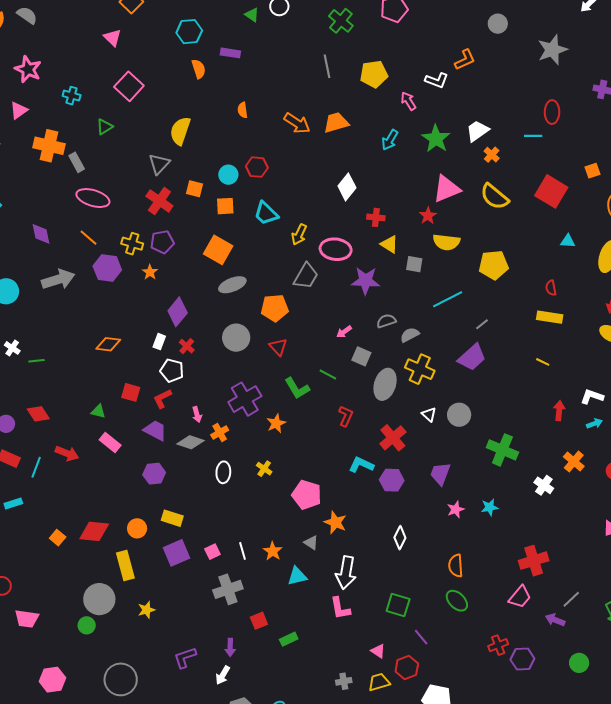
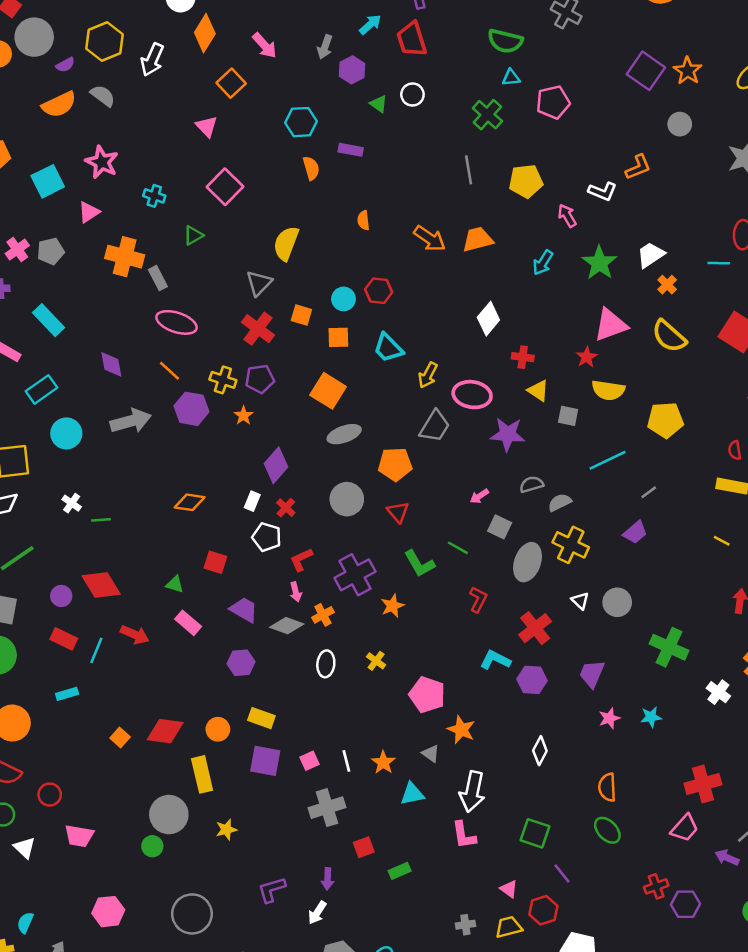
purple trapezoid: (472, 357) -> (635, 532), size x0.7
red L-shape: (162, 399) -> (301, 560), moved
red diamond: (38, 414) -> (101, 585), size x1.4
purple square: (176, 553) -> (265, 761), turned 32

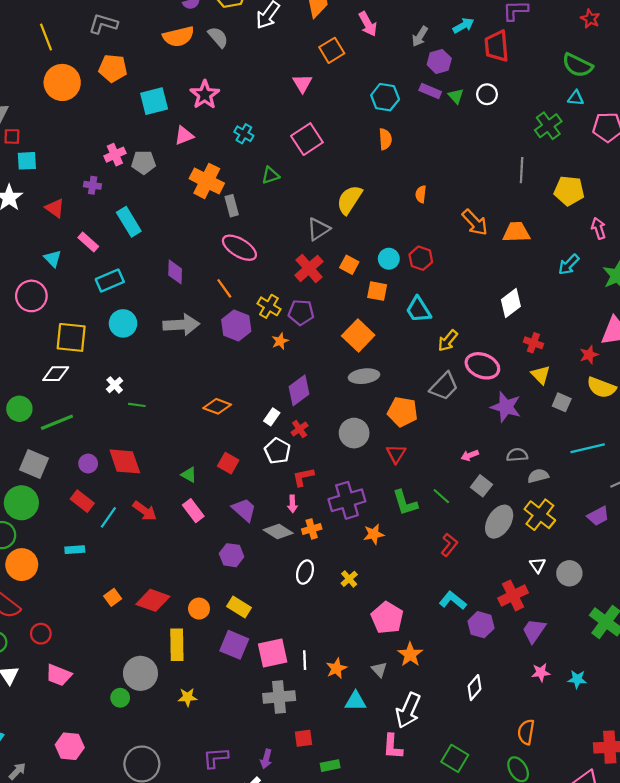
purple rectangle: (351, 150) -> (430, 91), moved
red cross: (535, 628) -> (513, 595), moved
pink square: (309, 761) -> (273, 653), size x1.8

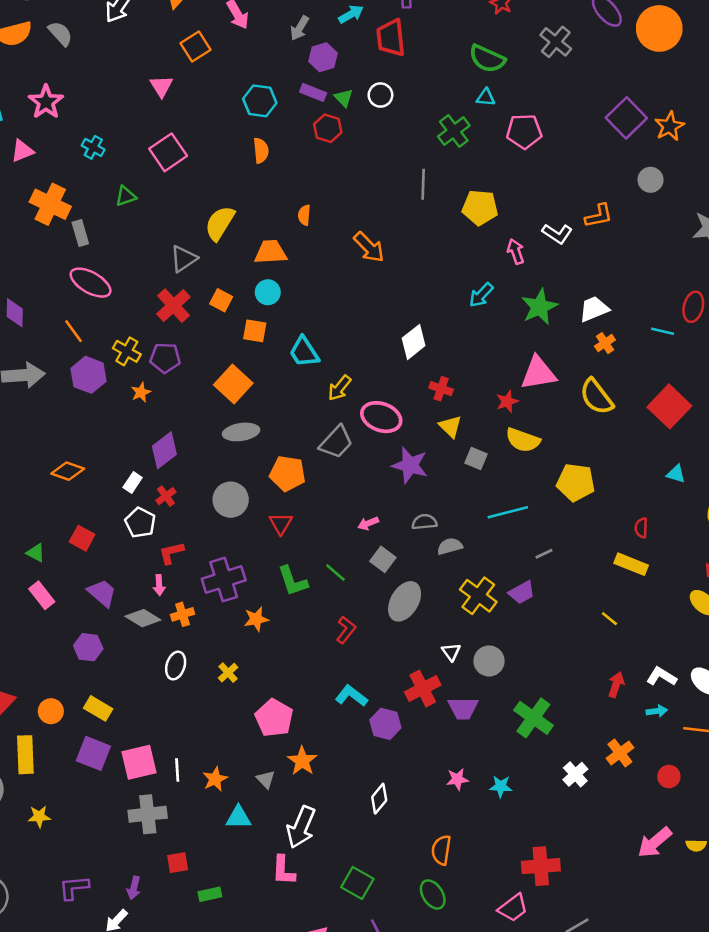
orange trapezoid: (516, 232) -> (271, 252), moved
red hexagon: (421, 258) -> (328, 128), moved
yellow cross: (540, 515) -> (478, 596), moved
purple trapezoid: (534, 631) -> (463, 708), moved, turned -124

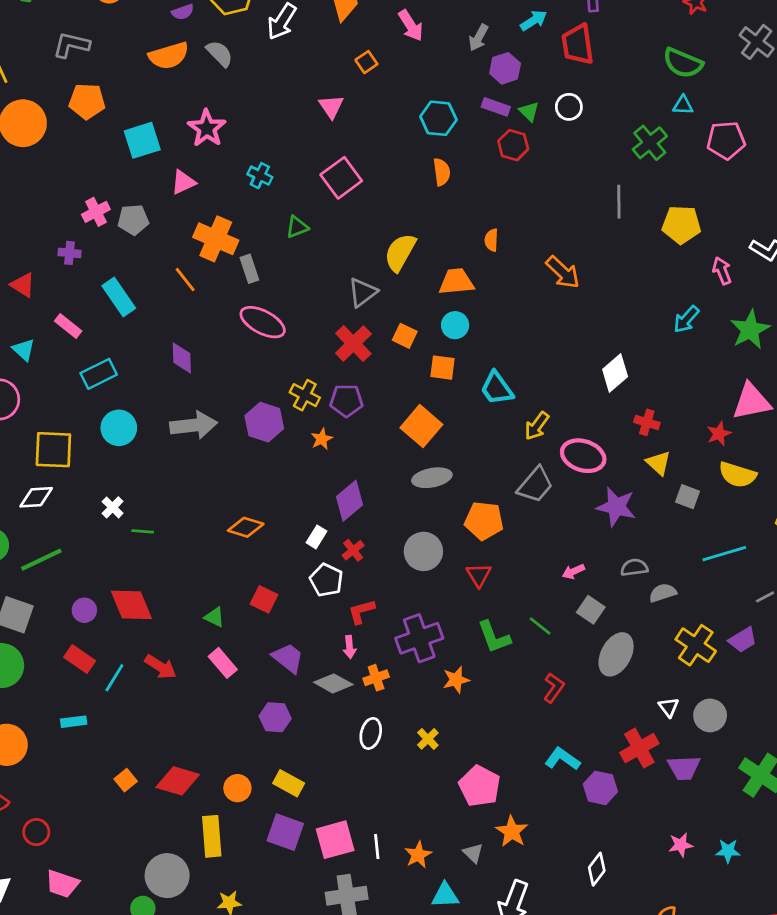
orange square: (195, 47) -> (366, 62), size x0.7
orange line: (74, 331) -> (185, 279), moved

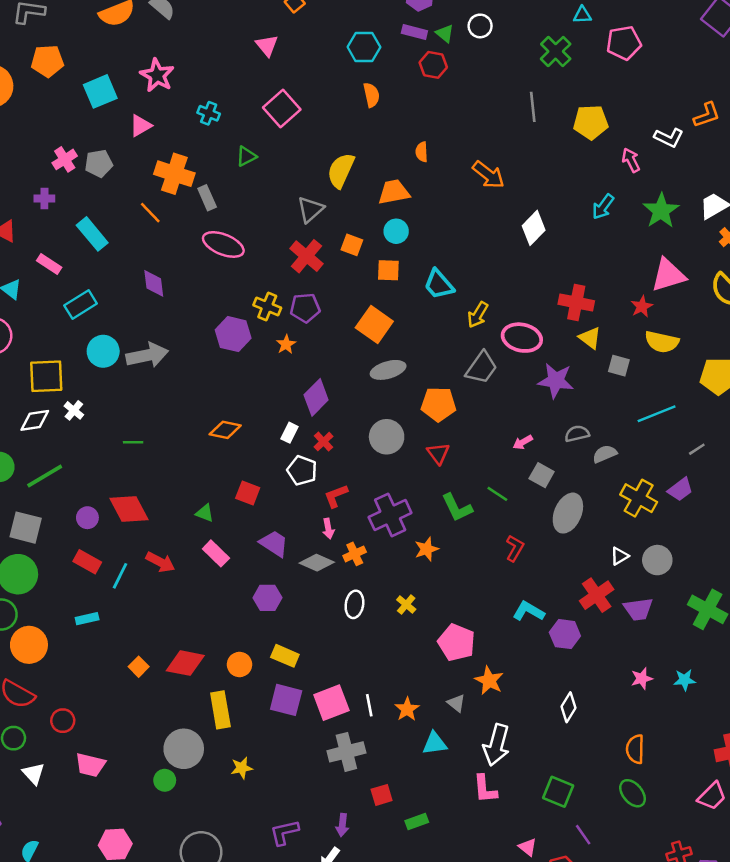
white diamond: (615, 373) -> (534, 228), moved
red cross: (647, 422) -> (576, 302), size x1.5
gray arrow: (194, 425) -> (147, 355), moved
white cross: (113, 507) -> (74, 410), moved
white triangle: (669, 707) -> (619, 556), turned 42

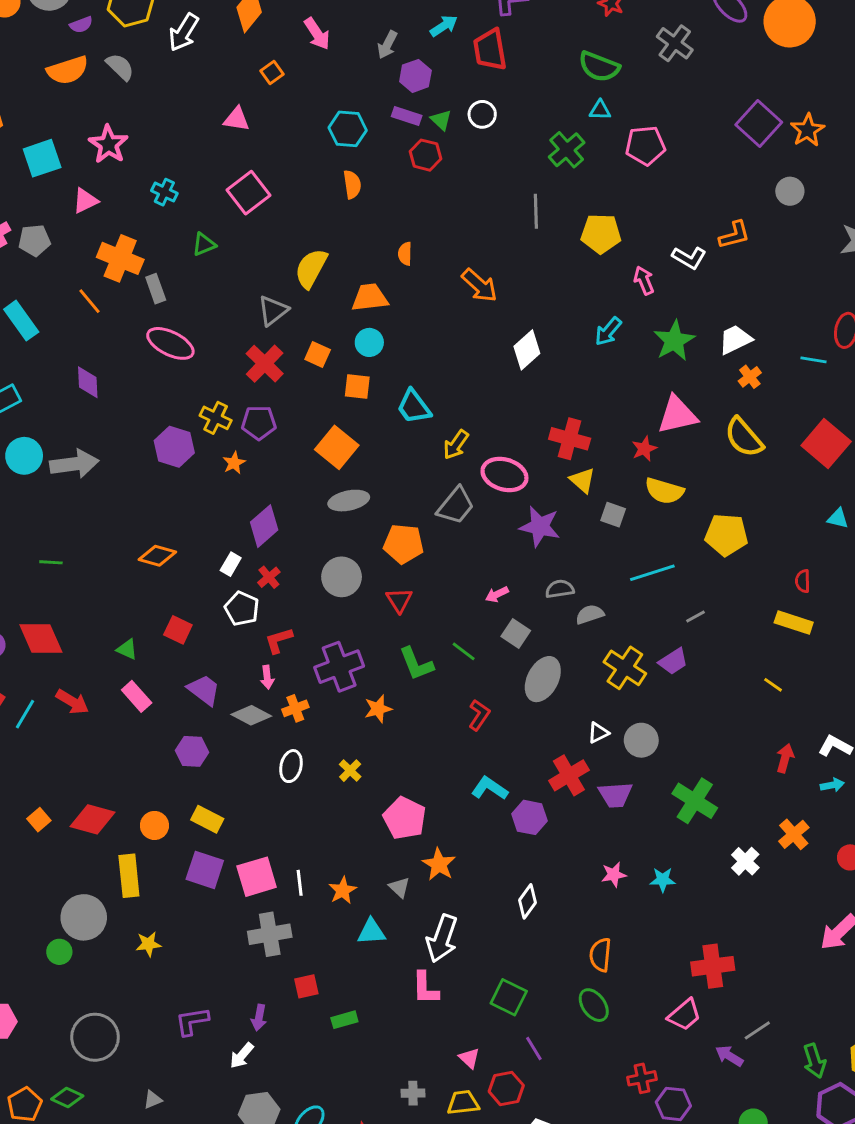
pink triangle: (267, 45) -> (237, 119), turned -45

